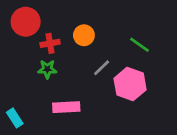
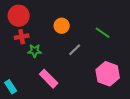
red cross: (50, 43) -> (22, 37), moved
pink hexagon: (130, 84) -> (108, 74), moved
pink rectangle: (66, 107) -> (49, 79), turned 48

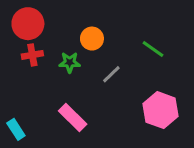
green star: (35, 51) -> (70, 62), moved

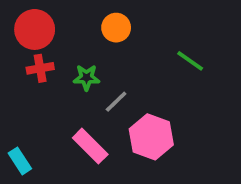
orange circle: (92, 39) -> (116, 28), moved
gray line: (111, 74) -> (116, 102), moved
pink hexagon: (161, 110) -> (151, 137), moved

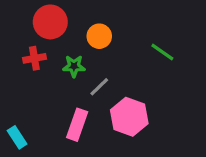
orange circle: (116, 28) -> (99, 36), moved
red circle: (35, 29) -> (50, 22), moved
pink rectangle: (90, 146) -> (77, 125), turned 64

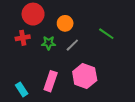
gray line: (99, 87) -> (72, 45), moved
cyan rectangle: (17, 137) -> (22, 89), moved

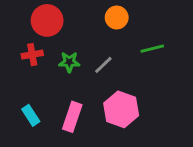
orange circle: (65, 23) -> (117, 18), moved
green line: (106, 34) -> (152, 49), turned -49
cyan rectangle: (22, 89) -> (31, 115), moved

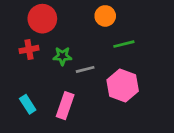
green line: (152, 49) -> (124, 44), moved
gray line: (103, 65) -> (85, 69), moved, turned 30
pink hexagon: (121, 109) -> (123, 86), moved

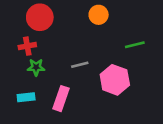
green line: (124, 44) -> (135, 45), moved
green star: (62, 56) -> (36, 67), moved
cyan rectangle: (28, 104) -> (26, 97), turned -63

